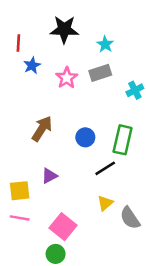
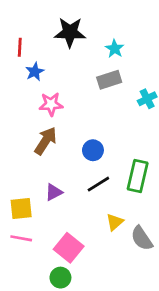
pink star: (67, 78) -> (51, 104), moved, turned 30
green rectangle: (123, 140) -> (138, 176), moved
black line: (105, 168) -> (98, 184), moved

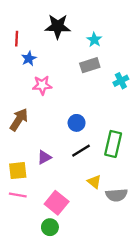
brown arrow: (46, 141) -> (19, 120), moved
yellow triangle: (115, 222) -> (94, 182), turned -40
gray semicircle: (142, 238) -> (116, 195), turned -60

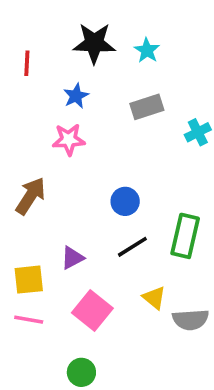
cyan star: (94, 40) -> (147, 50), moved
blue star: (29, 59) -> (76, 96), moved
pink square: (57, 203) -> (92, 310), moved

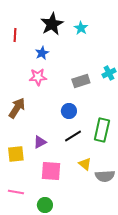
black star: (94, 43) -> (52, 24), turned -30
gray rectangle: (147, 107) -> (81, 81), moved
pink square: (92, 310) -> (51, 171), turned -35
pink line: (29, 320) -> (16, 192), moved

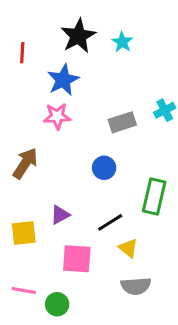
blue star: (42, 53) -> (63, 80), size x1.5
black line: (73, 136) -> (110, 222), moved
gray semicircle: (105, 176) -> (136, 286), moved
green circle: (45, 205) -> (57, 304), moved

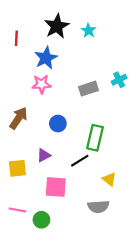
blue circle: (104, 168) -> (58, 124), moved
green rectangle: (154, 197) -> (95, 138), moved
yellow triangle: (128, 248) -> (109, 179), moved

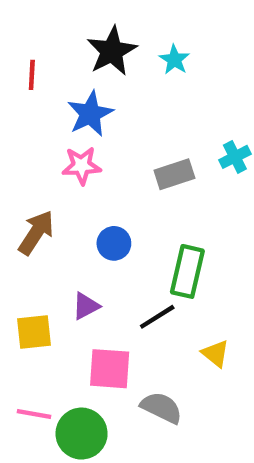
gray semicircle: (98, 207) -> (161, 408), moved, turned -150
green circle: (41, 220) -> (82, 434), size x1.5

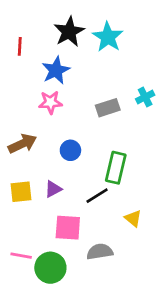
cyan star: (174, 60) -> (108, 37), size x1.6
brown arrow: (36, 233) -> (22, 144), turned 32
yellow square: (34, 332) -> (21, 192), moved
gray semicircle: (161, 408) -> (100, 252), turned -35

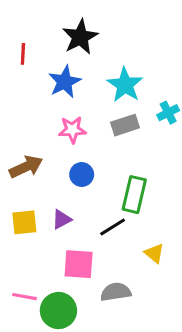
cyan star: (108, 37) -> (125, 85), moved
pink star: (50, 102) -> (72, 130), moved

